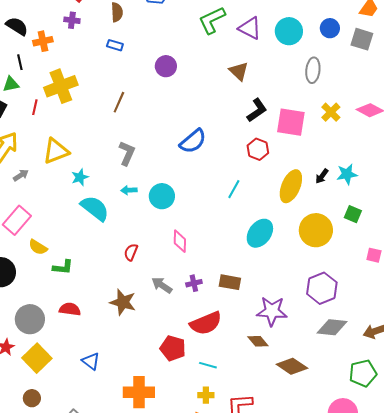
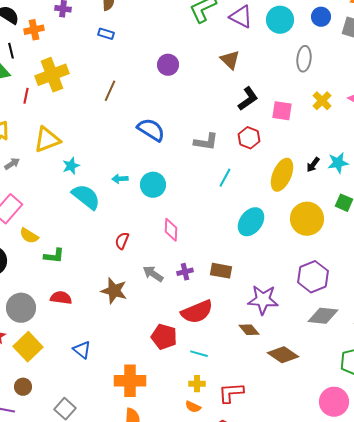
purple circle: (166, 66) -> (168, 65), moved
pink square: (291, 122) -> (282, 111), size x0.7
blue semicircle: (193, 141) -> (151, 130), moved, turned -108
gray L-shape: (127, 153) -> (206, 142), moved, turned 75

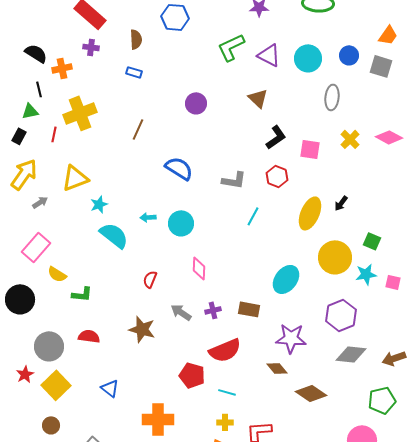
cyan star: (338, 163) -> (366, 274), moved
cyan ellipse: (251, 222) -> (286, 279), moved

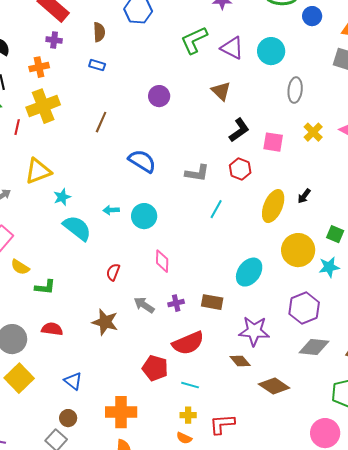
blue circle: (349, 55) -> (312, 16), moved
orange cross: (62, 68) -> (39, 67), moved
brown circle: (51, 425) -> (68, 418), moved

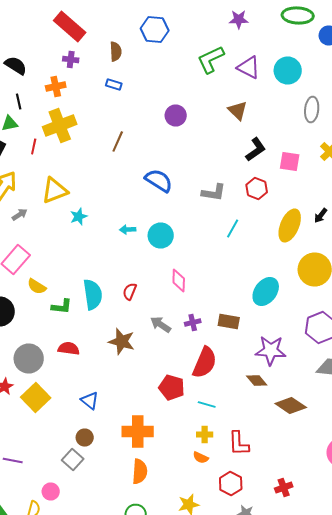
cyan semicircle: (77, 228) -> (93, 294), moved, turned 44
red semicircle: (188, 343) -> (205, 362), turned -44
red L-shape: (222, 424) -> (239, 444), turned -88

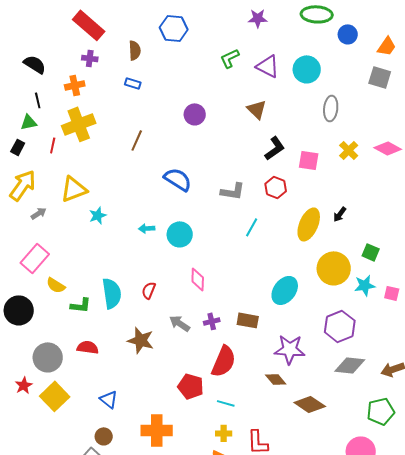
green L-shape: (211, 60) -> (230, 58), size x0.7

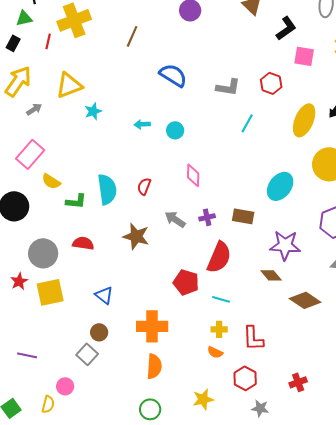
black L-shape: (275, 148) -> (286, 28), moved
cyan circle: (180, 234) -> (175, 130), size x0.7
yellow square: (55, 396) -> (50, 292), turned 32

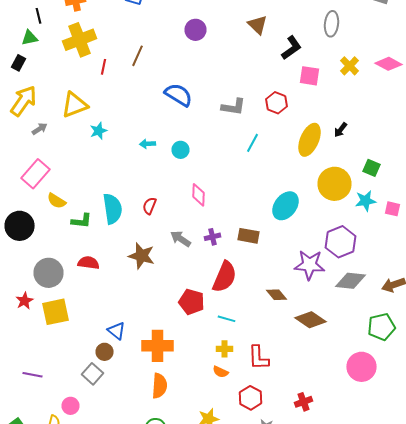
red line: (48, 41) -> (104, 67), moved
purple star: (285, 245) -> (310, 265), moved
blue triangle: (104, 295) -> (116, 331), moved

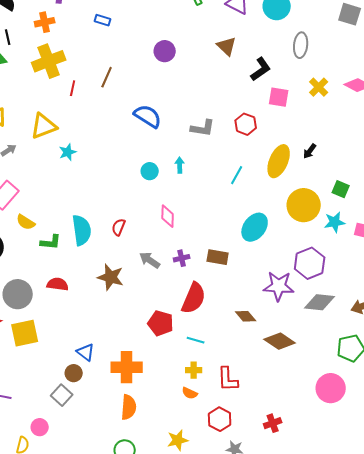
cyan line: (252, 143) -> (237, 175), moved
cyan arrow: (148, 144) -> (180, 165), moved, turned 91

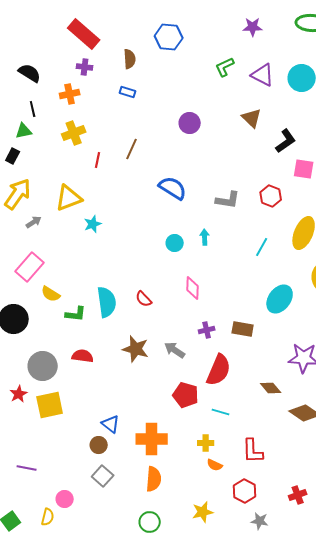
yellow cross: (49, 61) -> (74, 133), size x0.7
red semicircle: (119, 227) -> (144, 299), turned -66
gray arrow: (150, 260) -> (175, 350), moved
yellow cross: (194, 370) -> (206, 443), moved
gray square: (62, 395) -> (103, 476), moved

